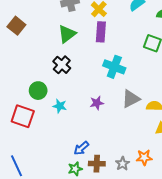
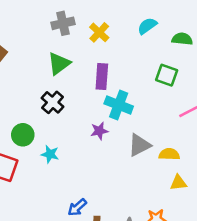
purple rectangle: (101, 32) -> (102, 76), moved
purple star: (97, 103) -> (99, 131), moved

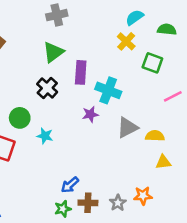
yellow cross: (99, 32) -> (126, 41), moved
purple rectangle: (102, 76) -> (81, 72), moved

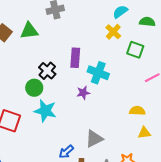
green triangle: (53, 52) -> (29, 31), moved, turned 30
green circle: (20, 118) -> (34, 88), moved
gray triangle: (127, 127) -> (94, 139), moved
cyan star: (45, 136) -> (45, 111), size x1.6

